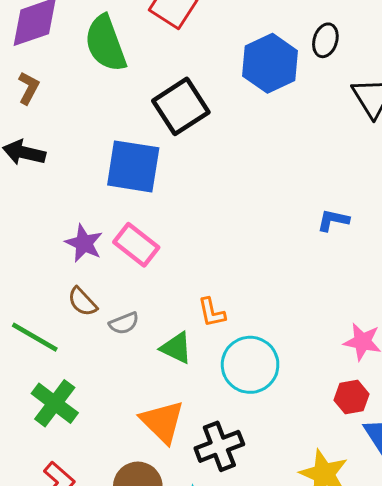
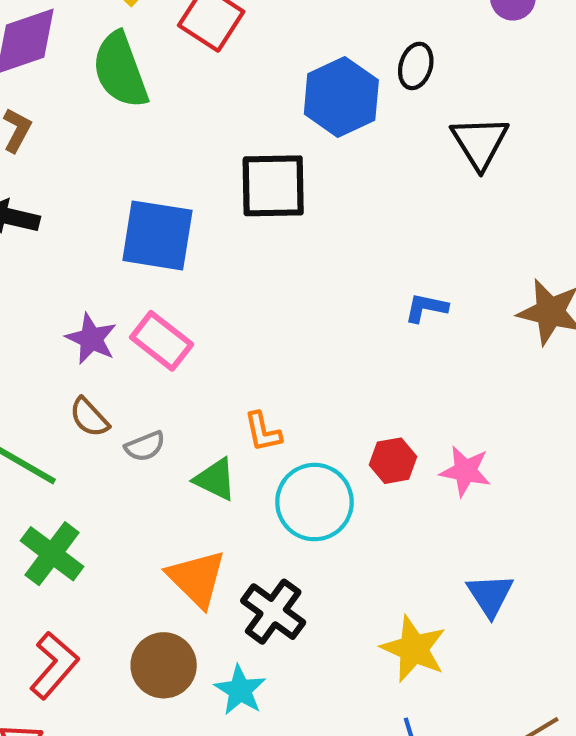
black square: (181, 106) -> (273, 186), moved, turned 32
red hexagon: (352, 397) -> (393, 461), moved
black cross: (219, 446) -> (273, 612), turned -33

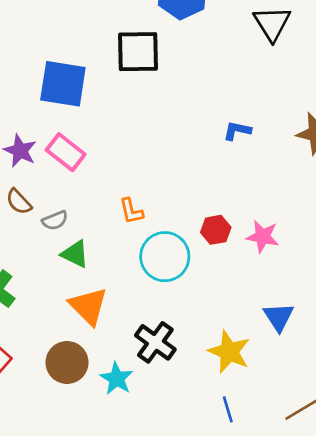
green triangle: (215, 479) -> (75, 254), moved
black cross: (273, 612) -> (155, 342), moved

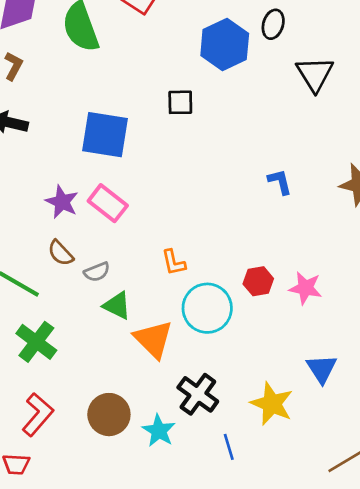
black square: (138, 52) -> (180, 102), size x0.6
blue L-shape: (237, 131) -> (280, 182), turned 64
orange triangle: (88, 306) -> (153, 339), moved
blue line: (228, 409) -> (229, 447), moved

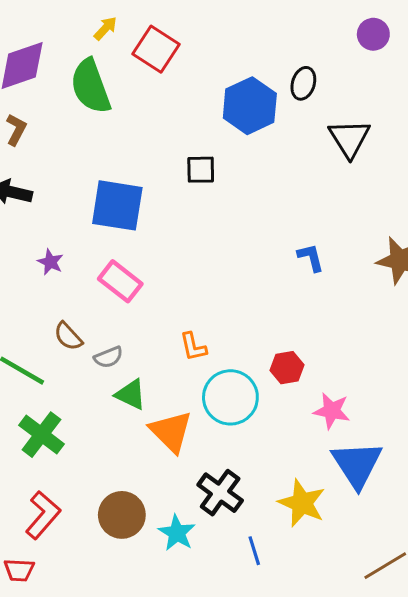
purple star: (62, 202) -> (50, 262), moved, size x0.7
pink star: (305, 288) -> (332, 411), moved
blue triangle: (322, 369) -> (357, 464), size x1.5

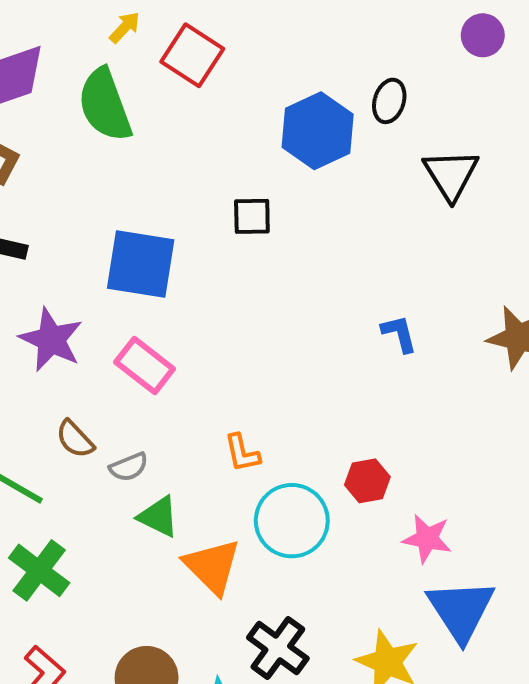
purple star: (50, 262) -> (51, 340), size x1.8

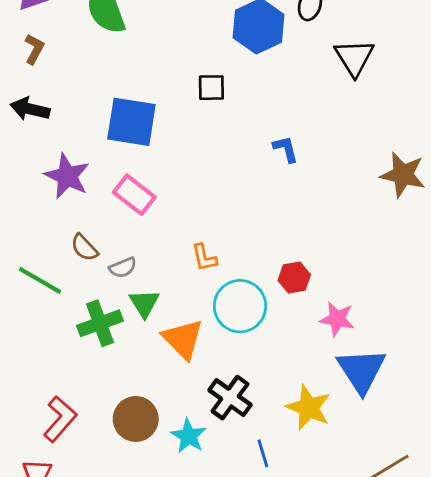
blue L-shape: (399, 334) -> (286, 149), moved
green triangle: (158, 517) -> (144, 303), turned 32
green cross: (39, 570) -> (100, 323), moved, turned 33

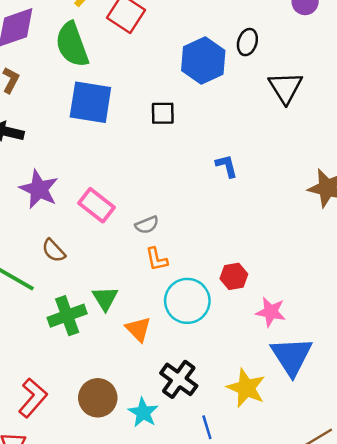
blue square: (131, 122) -> (90, 102), moved
gray semicircle: (123, 268) -> (147, 225), moved
orange triangle: (183, 339) -> (138, 329), size x0.7

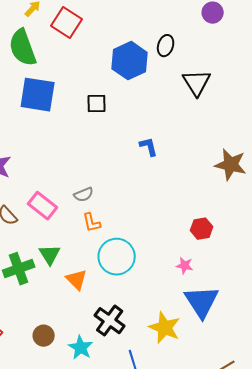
pink rectangle: (97, 205) -> (43, 206), moved
red hexagon: (234, 276) -> (202, 229), moved
pink star: (271, 312) -> (185, 266), size x0.7
brown circle: (98, 398) -> (44, 336), size x0.7

